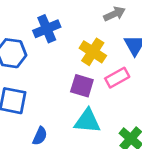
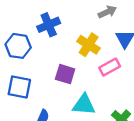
purple square: (82, 86) -> (65, 74), moved

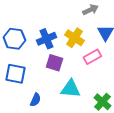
blue cross: (49, 25) -> (46, 39), moved

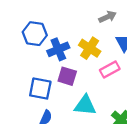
blue hexagon: (14, 39) -> (35, 34), moved
blue square: (15, 74) -> (40, 89), moved

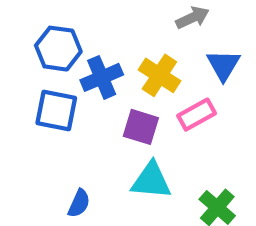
purple square: (67, 76) -> (141, 127), moved
blue square: (40, 89) -> (56, 110), moved

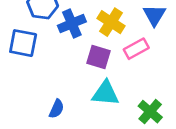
blue square: (56, 110) -> (23, 43), moved

